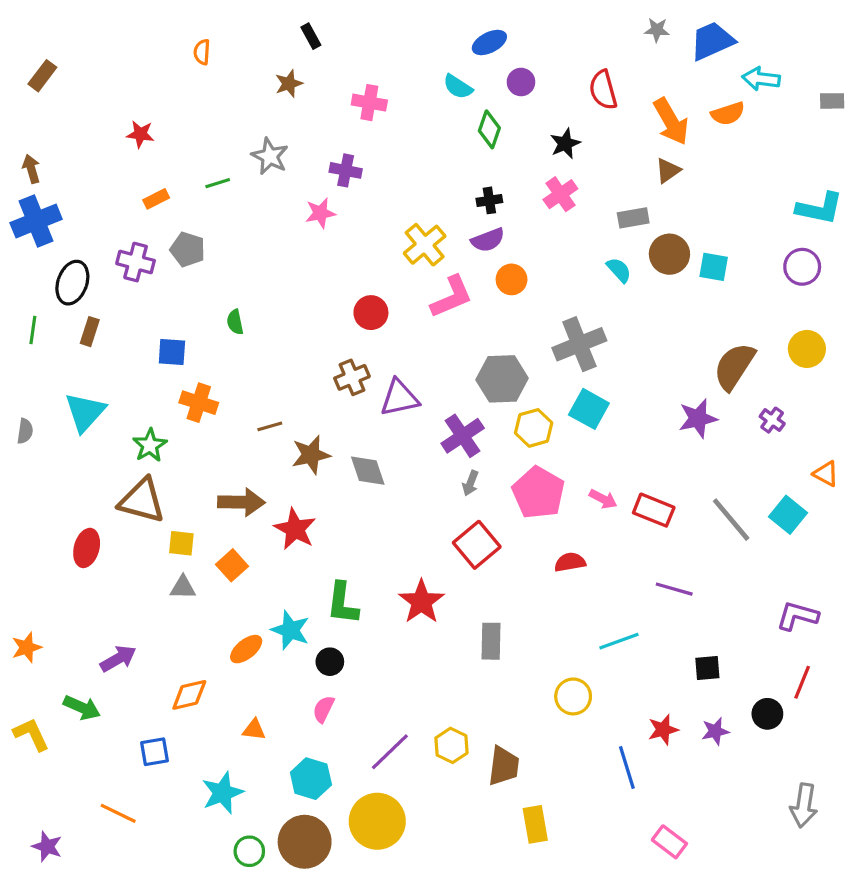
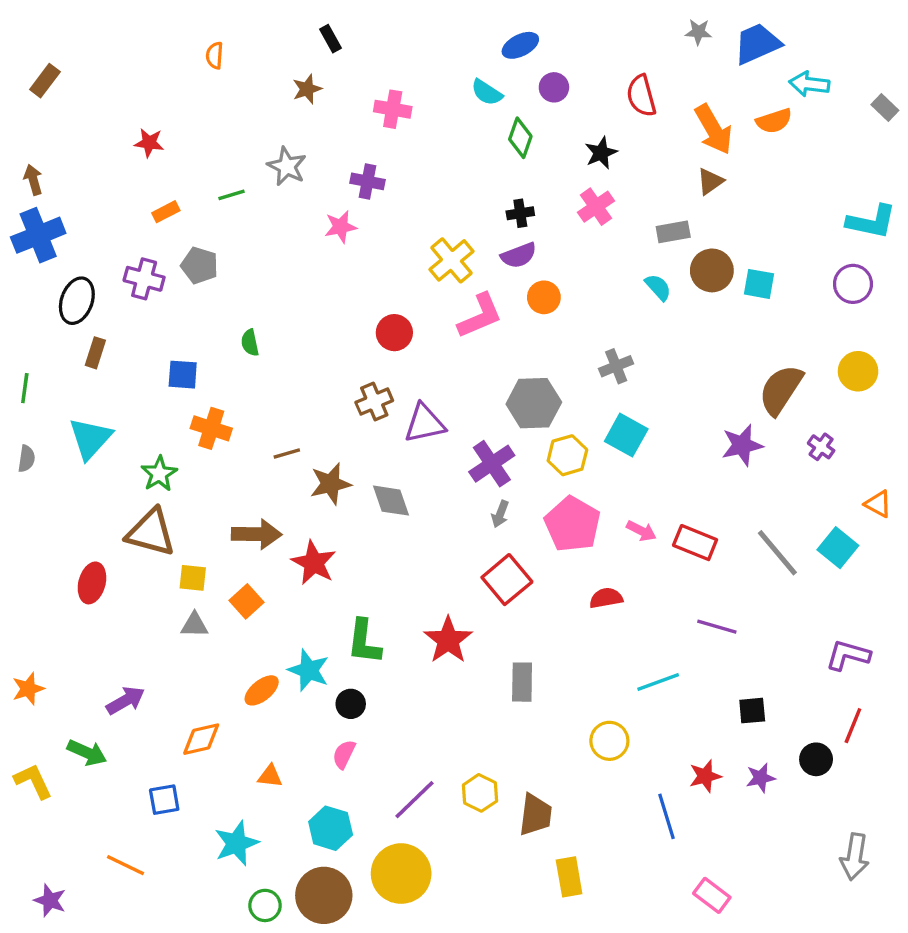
gray rectangle: (832, 101) -> (885, 108), turned 45
green line: (33, 330) -> (25, 388), moved
gray cross: (579, 344) -> (616, 366), size x0.6

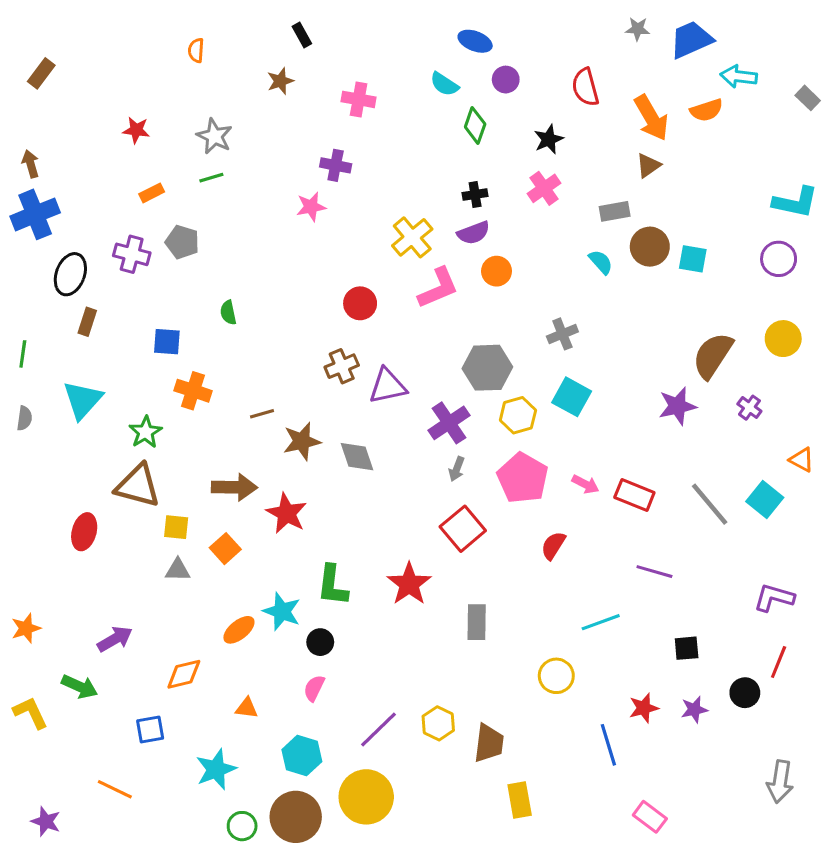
blue ellipse: (520, 45) -> (475, 41), turned 48
gray star: (287, 166) -> (214, 136), moved
red semicircle: (606, 598) -> (553, 546), turned -48

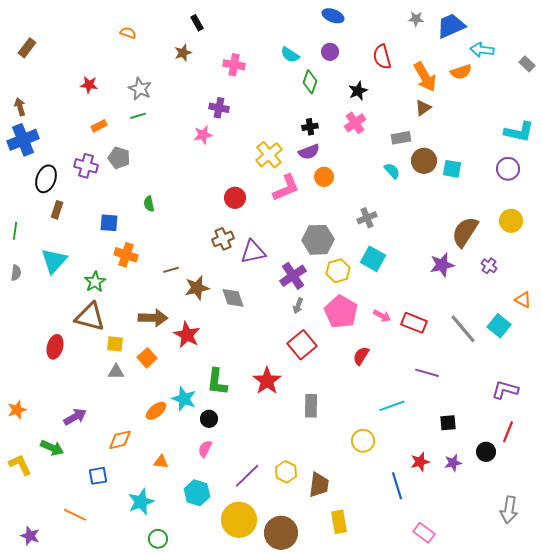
blue ellipse: (475, 41) -> (333, 16), moved
orange semicircle: (196, 50) -> (128, 33), turned 105
brown circle: (296, 817) -> (281, 533), moved

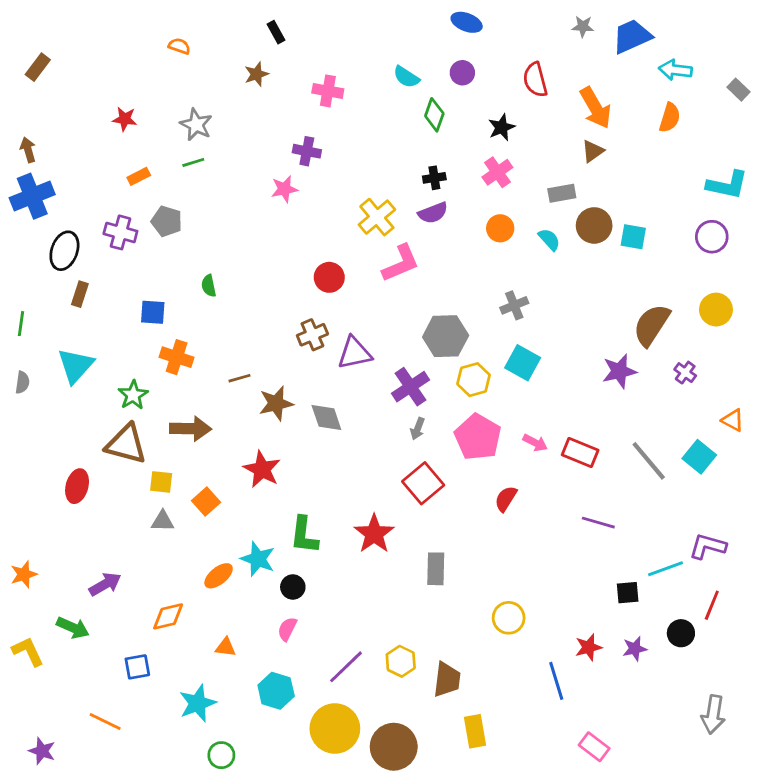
orange semicircle: (461, 72) -> (670, 118), moved, turned -55
orange circle: (324, 177) -> (500, 228), moved
brown arrow: (153, 318) -> (191, 429), moved
cyan line: (392, 406) -> (666, 569), moved

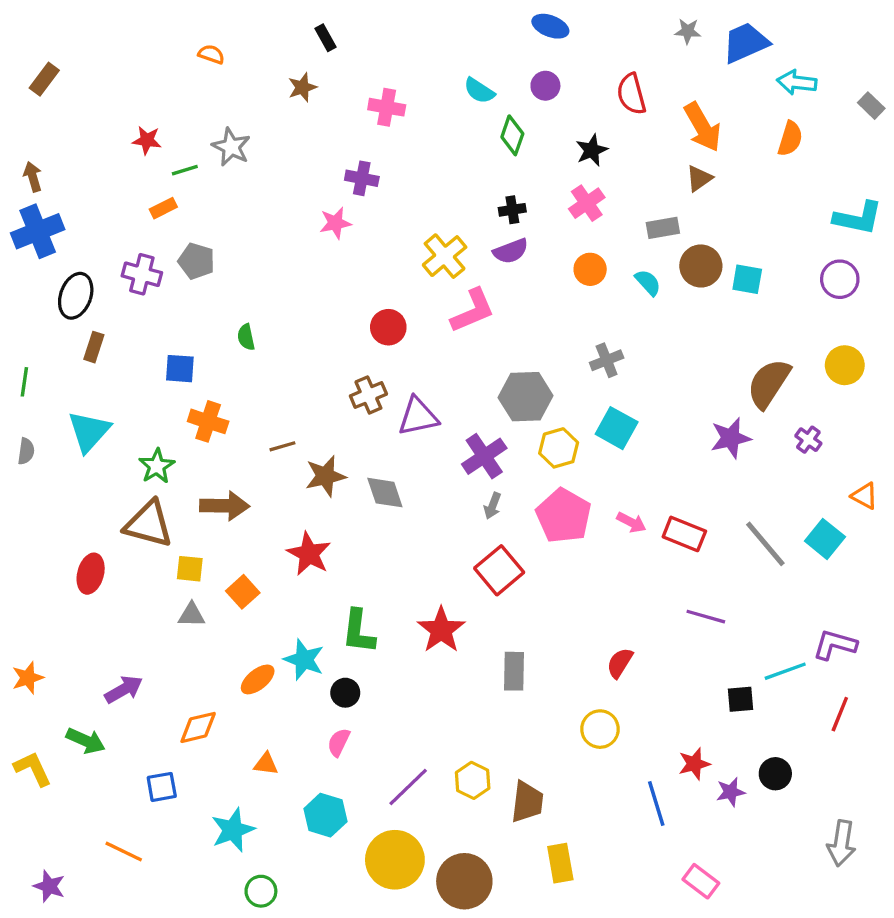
green line: (193, 162) -> (185, 170), moved
red semicircle: (506, 499) -> (620, 663), moved
black circle: (681, 633) -> (775, 774), moved
purple star: (635, 649) -> (731, 792), moved

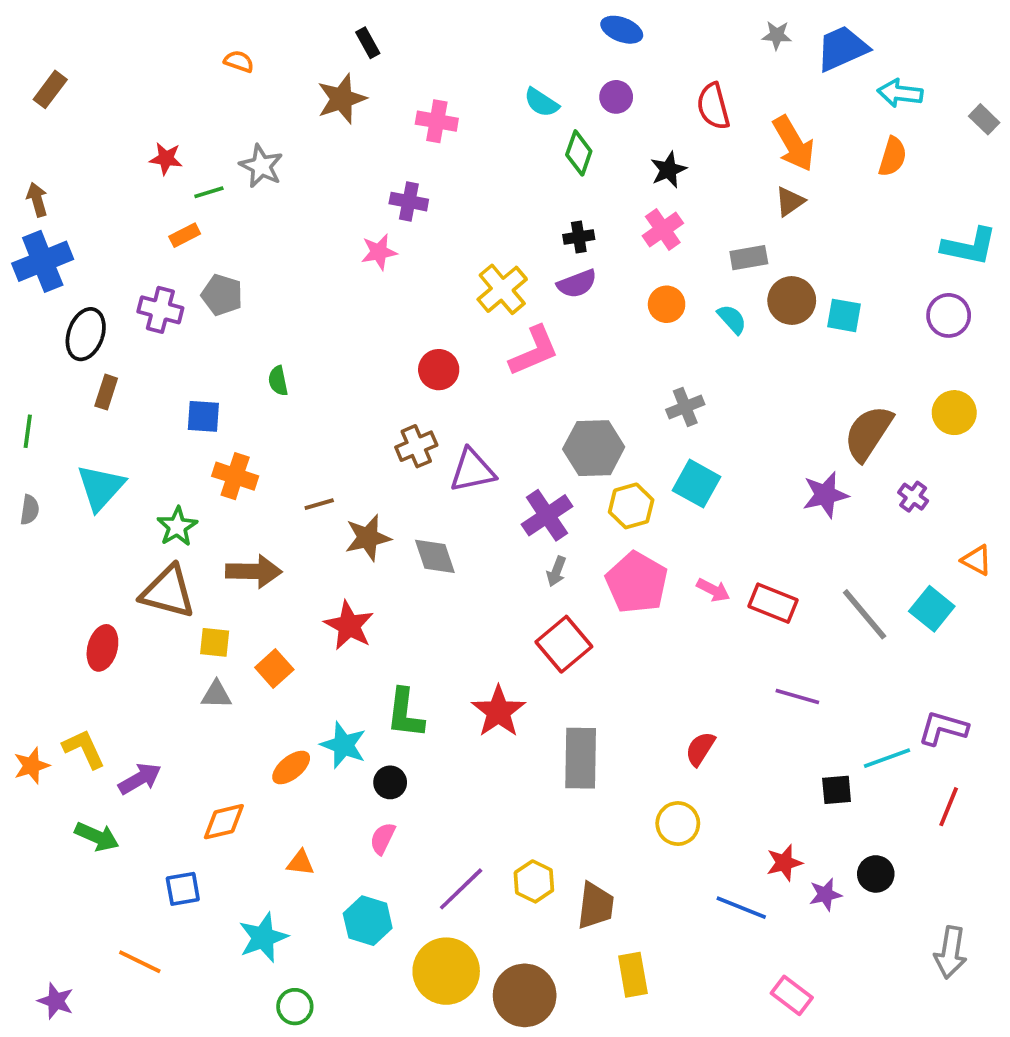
brown star: (302, 87) -> (342, 99), size x1.5
gray rectangle: (514, 671) -> (581, 758), size x1.4
yellow L-shape: (33, 769) -> (84, 749), moved
blue line: (656, 804) -> (741, 908), turned -51

